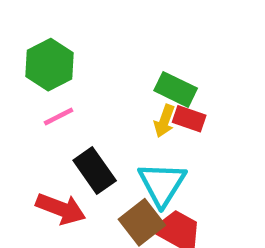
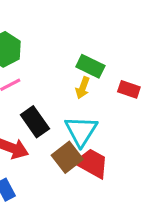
red rectangle: (189, 119) -> (129, 89), moved

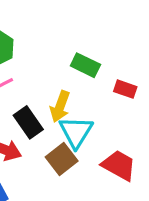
yellow arrow: (83, 88) -> (60, 107), moved, size x1.4
red trapezoid: (92, 163) -> (119, 165), moved

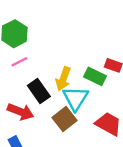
green rectangle: (85, 65) -> (95, 76), moved

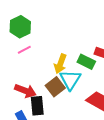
black rectangle: (39, 91) -> (37, 106), moved, turned 30
brown square: (64, 119) -> (55, 87), moved

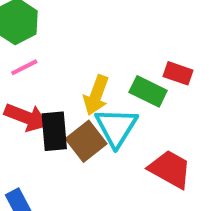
red arrow: (25, 91) -> (26, 117), moved
black rectangle: (37, 106) -> (54, 131), moved

